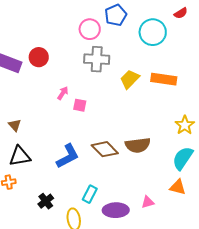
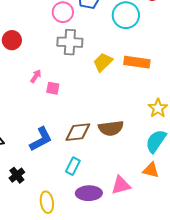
brown diamond: (105, 149) -> (78, 132), turned -52
cyan rectangle: (90, 194) -> (73, 166), moved
black cross: (46, 201) -> (17, 175), moved
pink triangle: (148, 202) -> (121, 185), size x1.5

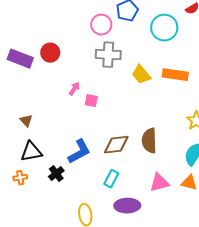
yellow trapezoid: (103, 62) -> (141, 75), turned -85
brown semicircle: (111, 128) -> (149, 141), turned 95
black cross: (17, 175) -> (56, 174), moved
pink triangle: (121, 185) -> (159, 183), moved

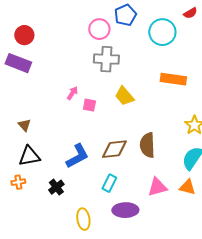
red circle: (50, 53) -> (24, 35), moved
yellow trapezoid: (141, 75) -> (124, 96), moved
black cross: (56, 174) -> (56, 187), moved

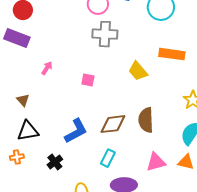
pink arrow: (72, 93) -> (47, 68), moved
yellow trapezoid: (124, 96) -> (138, 71), moved

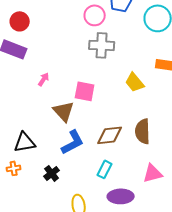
pink square: (88, 80) -> (85, 91), size x1.5
brown triangle: (23, 100) -> (64, 111), moved, size x1.6

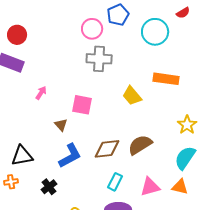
brown triangle: (64, 111) -> (61, 125), size x0.6
brown semicircle: (143, 131) -> (140, 145), turned 60
cyan rectangle: (105, 169) -> (115, 182), moved

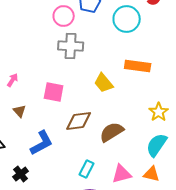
brown triangle: (61, 125) -> (20, 111), moved
brown diamond: (107, 149) -> (79, 121), moved

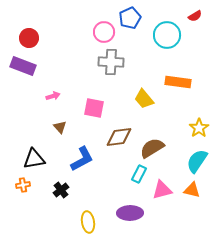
pink arrow: (13, 80) -> (53, 96), turned 40
cyan rectangle: (87, 169) -> (139, 174), moved

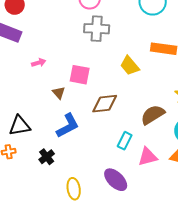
brown triangle: (60, 127) -> (59, 93), moved
brown semicircle: (152, 148) -> (153, 115), moved
purple ellipse: (130, 213) -> (116, 180), turned 45

